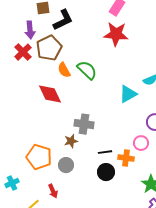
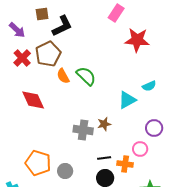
purple arrow: (30, 30) -> (17, 30), moved, turned -42
red star: (116, 34) -> (137, 40), moved
red diamond: (50, 94) -> (33, 100), moved
brown star: (71, 141) -> (104, 124), moved

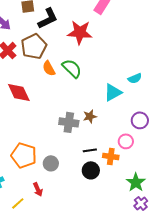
red star: (137, 40) -> (80, 32), moved

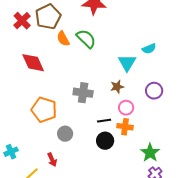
cyan triangle: (113, 92) -> (127, 63), turned -30
brown star: (90, 116) -> (117, 87), moved
pink circle: (126, 141) -> (126, 108), moved
orange pentagon: (24, 155) -> (44, 110), moved

